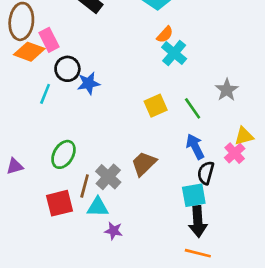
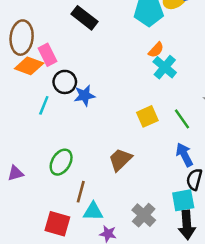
brown trapezoid: (144, 164) -> (120, 160), moved
gray cross: (108, 177) -> (144, 215), moved
red square: (60, 203) -> (57, 224), moved, turned 30

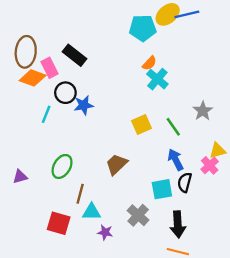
black rectangle: (85, 18) -> (75, 55), moved
cyan square: (183, 200) -> (162, 189), moved

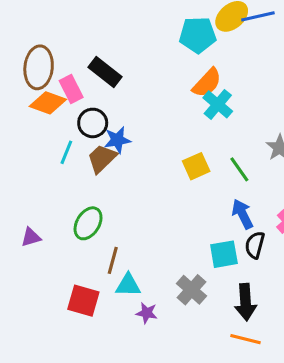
orange semicircle: (149, 63) -> (207, 83), size x1.5
brown trapezoid: (117, 164) -> (102, 158), moved

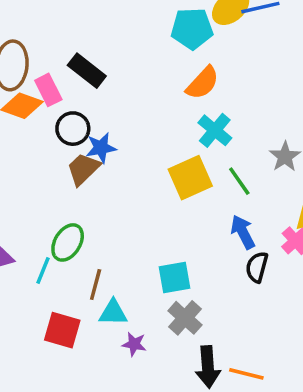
cyan cross: (218, 104) -> (215, 130), moved
cyan line: (66, 152) -> (43, 271), moved
yellow square: (196, 166) -> (190, 178), size x1.4
cyan square: (224, 254) -> (174, 278), moved
black arrow: (246, 302) -> (208, 367), moved

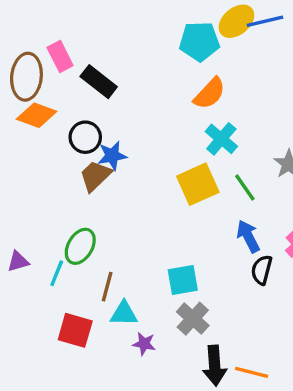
pink rectangle: (48, 90) -> (60, 57), moved

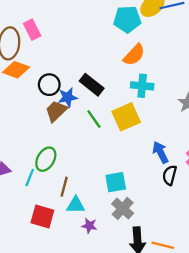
black rectangle: (99, 82) -> (92, 85), moved
cyan cross: (221, 139) -> (142, 86), turned -35
green line: (245, 188) -> (94, 119), moved

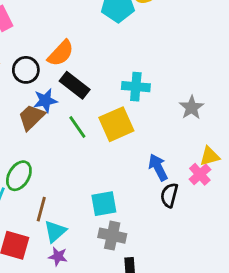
orange semicircle: (134, 55) -> (61, 53), moved
black circle: (49, 85) -> (26, 70), moved
cyan triangle: (76, 205) -> (55, 231), turned -42
gray cross: (123, 208) -> (112, 236), turned -30
purple star: (89, 226) -> (58, 256), moved

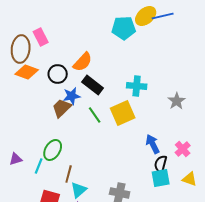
yellow triangle: (210, 156) -> (190, 179), moved, turned 35
cyan square: (104, 204) -> (161, 178), moved

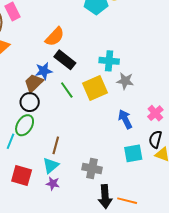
black circle: (58, 74) -> (30, 102), moved
gray star: (177, 101) -> (125, 81), moved, turned -30
pink cross: (183, 149) -> (155, 113), moved
black semicircle: (161, 164) -> (155, 139), moved
brown line: (69, 174) -> (56, 145), moved

